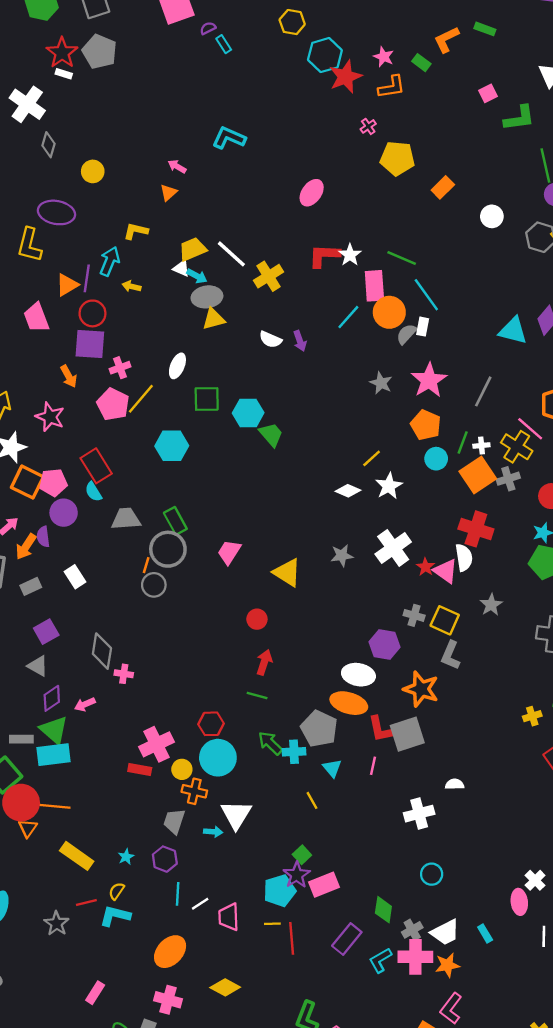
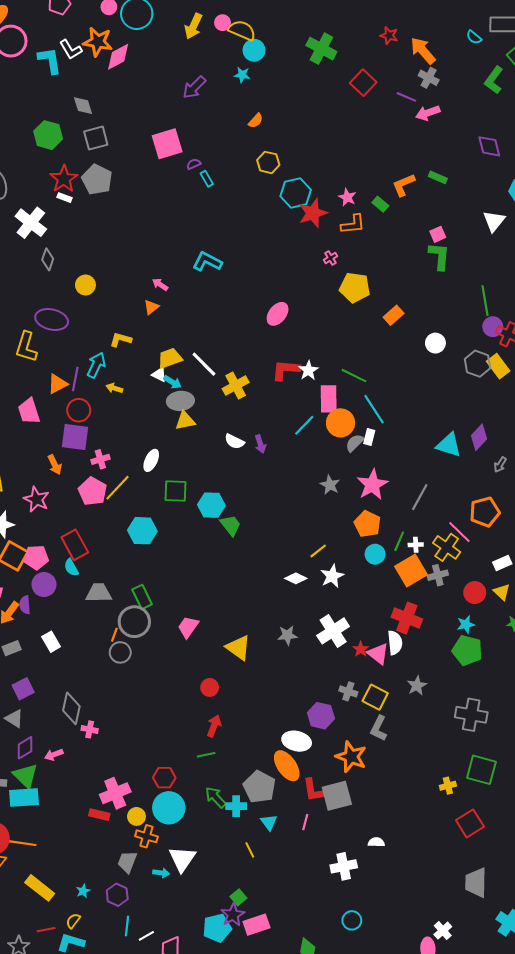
green L-shape: (519, 118) -> (439, 256), moved, turned -80
green line: (257, 695) -> (206, 755), turned -30
orange ellipse: (349, 703) -> (287, 766), turned 36

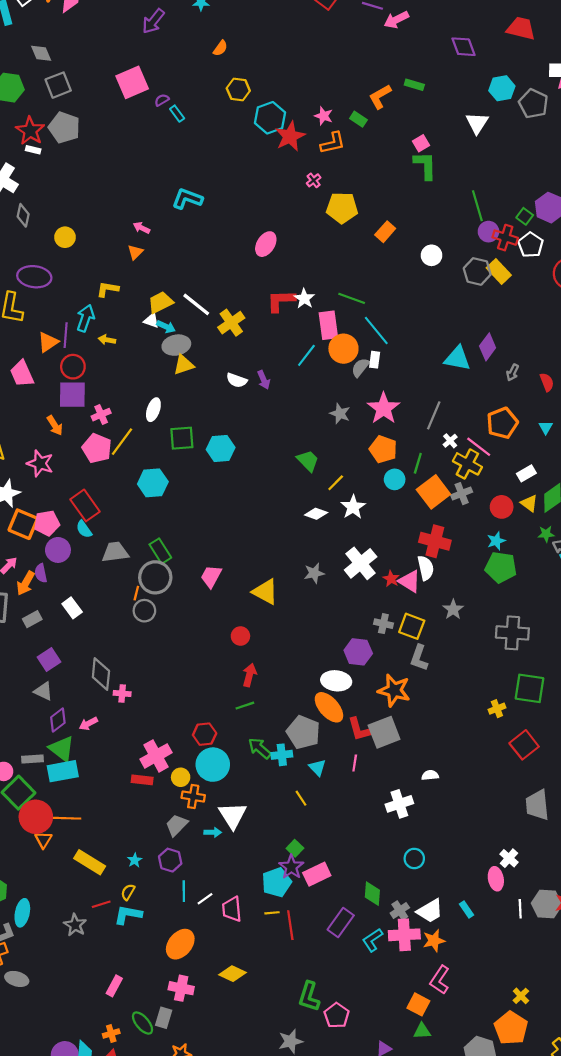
green trapezoid: (231, 525) -> (308, 461), moved
white cross: (416, 545) -> (450, 441), moved, turned -32
gray trapezoid: (127, 862) -> (177, 825), turned 30

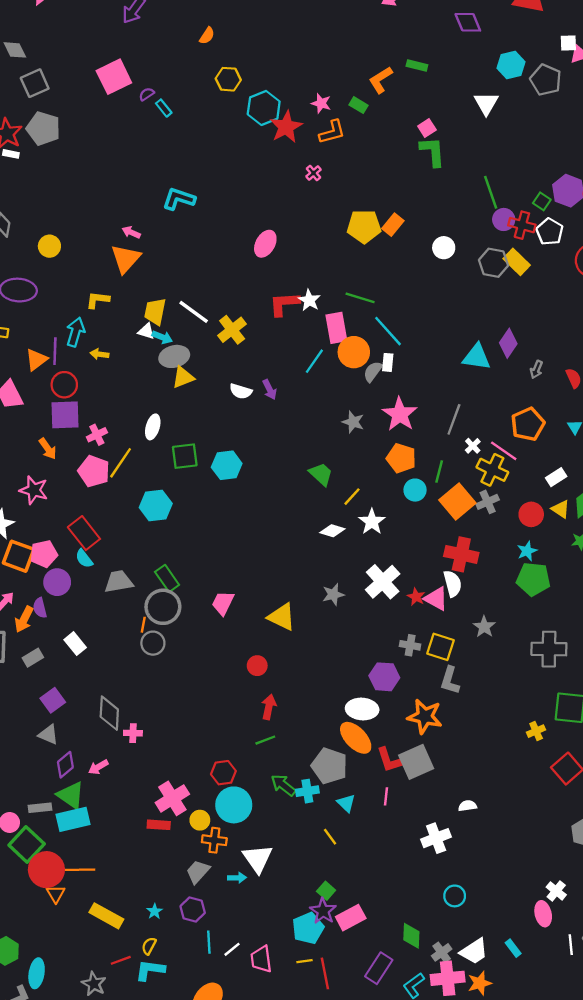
yellow pentagon: (342, 208) -> (364, 226), moved
orange triangle: (135, 252) -> (126, 259), size x1.8
yellow trapezoid: (160, 302) -> (155, 311), turned -50

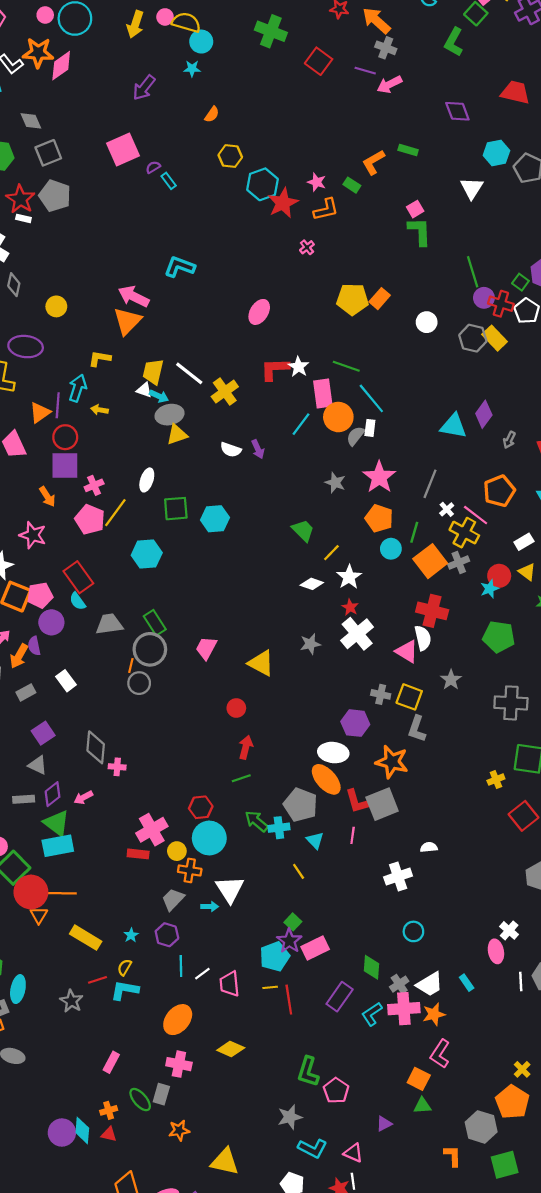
pink arrow: (131, 232) -> (134, 296), size x1.8
cyan star: (527, 551) -> (490, 589), moved
red star: (416, 597) -> (350, 607), moved
gray rectangle: (40, 808) -> (24, 799), moved

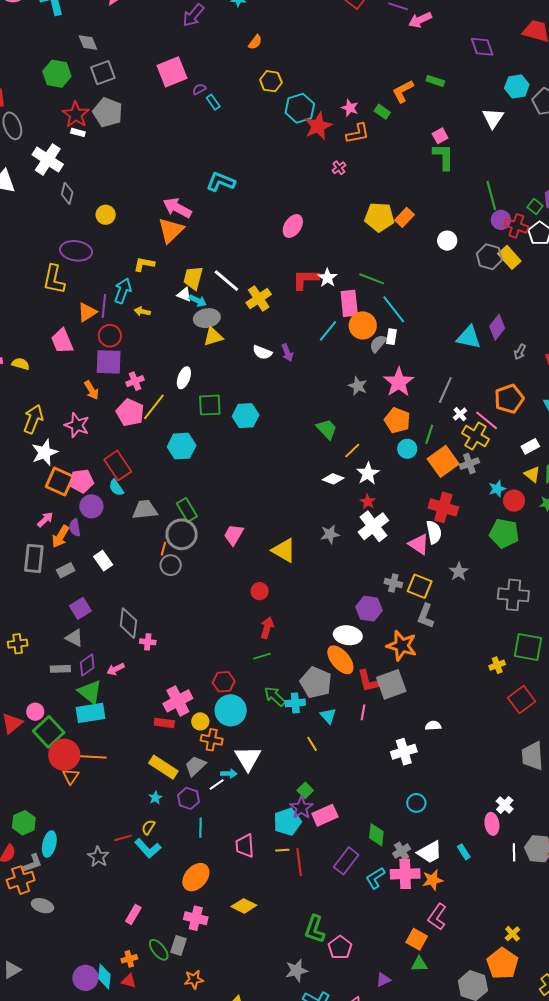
red circle: (499, 576) -> (514, 501), moved
yellow rectangle: (86, 938) -> (163, 767), moved
white line: (202, 974) -> (217, 784), moved
cyan L-shape: (125, 990) -> (148, 848), turned -144

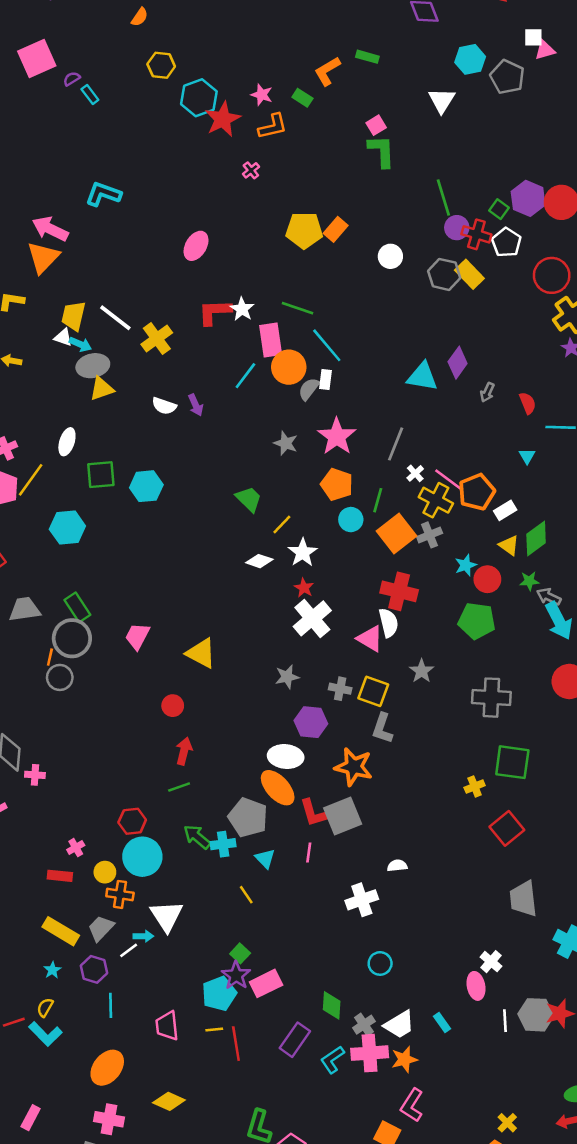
orange pentagon: (509, 399) -> (477, 492), moved
gray star: (330, 534) -> (287, 677), moved
pink cross: (178, 701) -> (76, 848), size x0.5

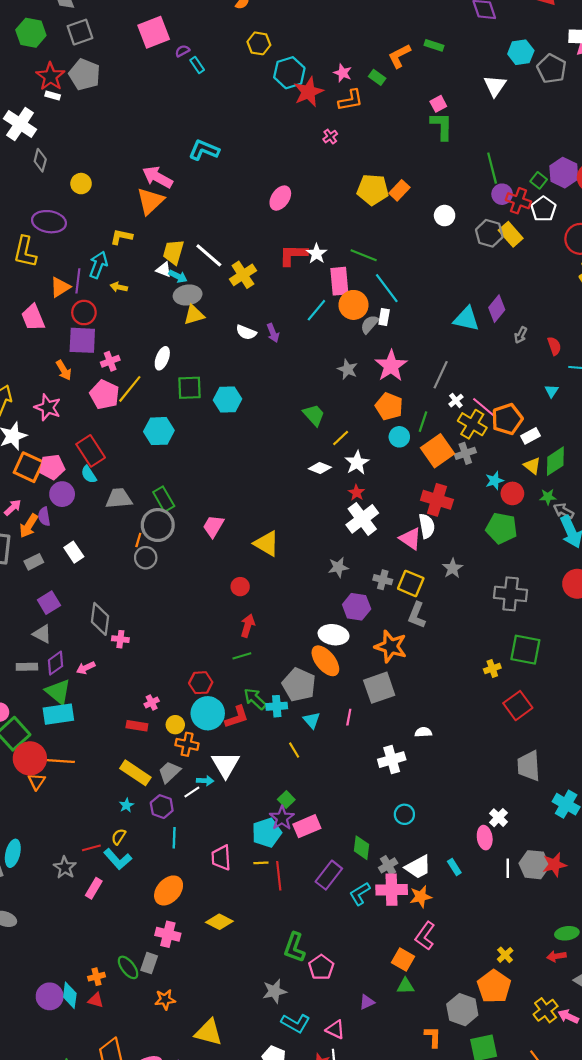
red L-shape: (313, 813) -> (237, 717), moved, turned -95
pink rectangle: (31, 1118) -> (94, 888), moved

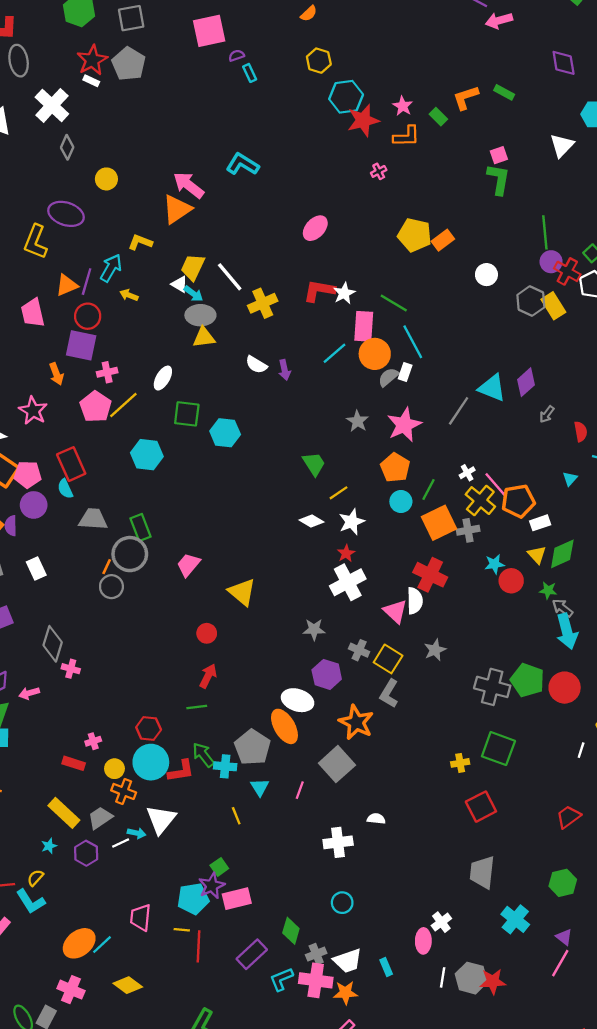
gray line: (441, 375) -> (459, 411), moved
green pentagon: (502, 528) -> (527, 680), moved
gray square: (379, 688) -> (337, 764), turned -32
cyan line: (174, 838) -> (102, 945), moved, turned 36

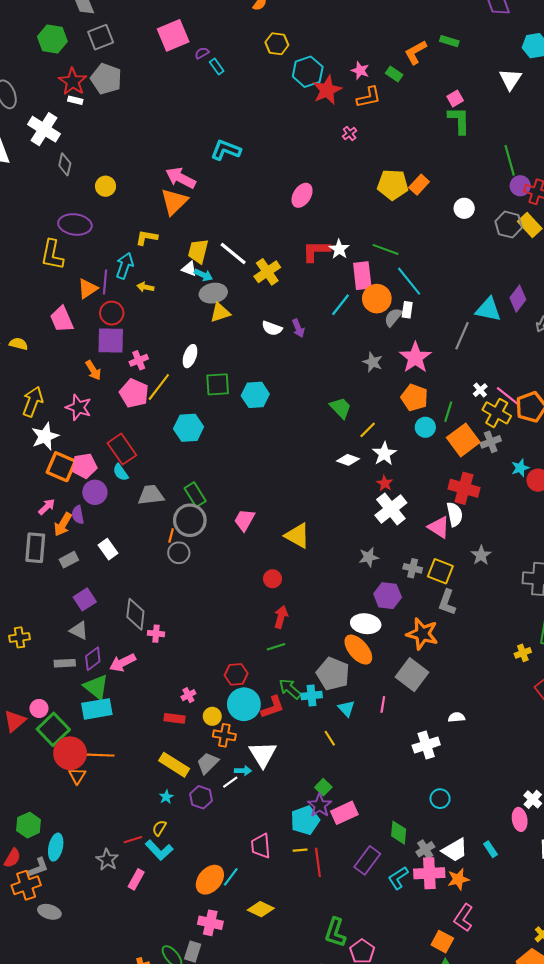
pink arrow: (29, 693) -> (123, 663), size x1.4

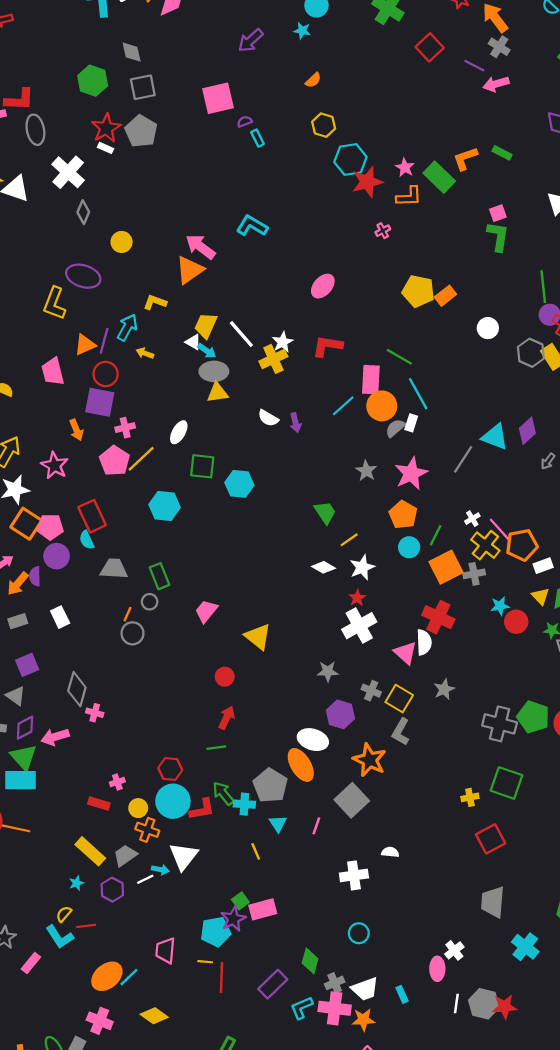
green rectangle: (394, 74) -> (439, 177), size x1.8
white star: (339, 249) -> (283, 342), moved
gray circle: (190, 520) -> (150, 602), size x0.5
pink rectangle: (344, 813) -> (263, 909), moved
red line: (133, 840) -> (86, 926), moved

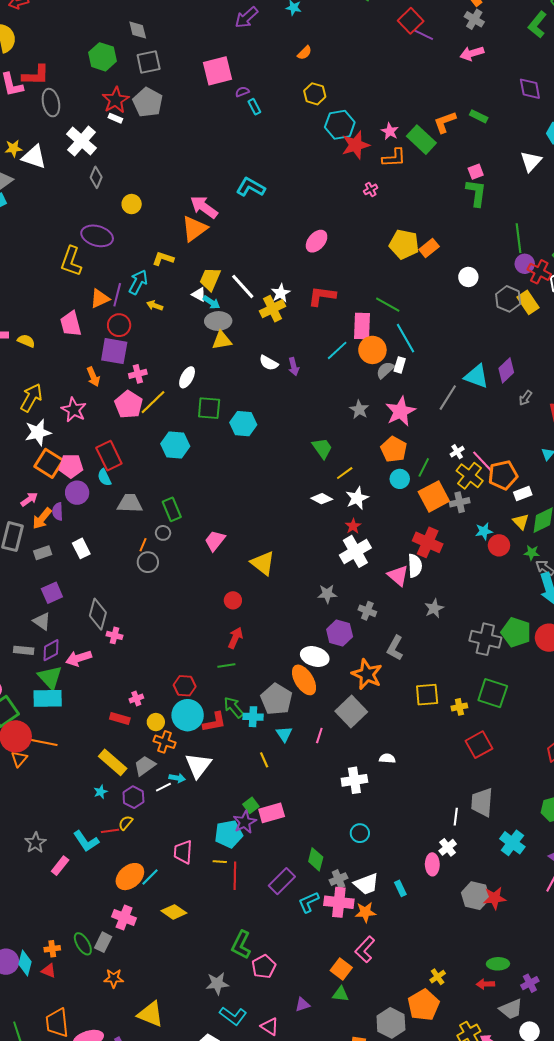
purple line: (474, 66) -> (424, 35), moved
yellow square: (399, 699) -> (427, 695), moved, turned -35
yellow semicircle: (64, 914) -> (126, 823), moved
white line: (456, 1004) -> (456, 817), moved

